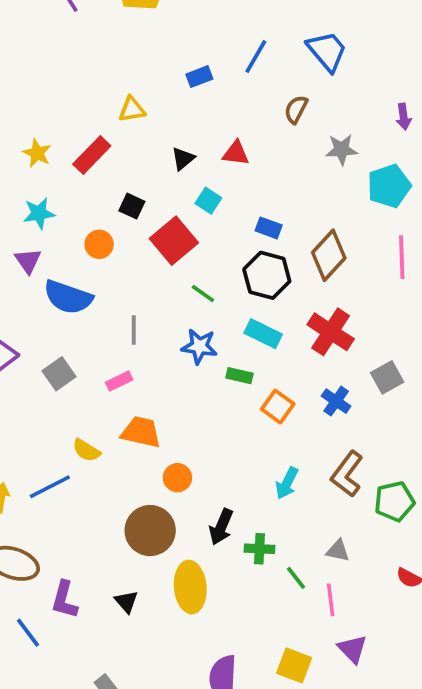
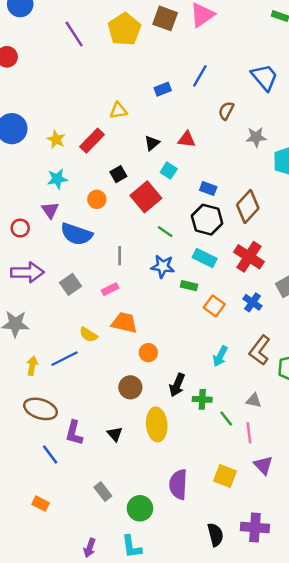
blue trapezoid: (327, 51) -> (265, 77), moved
black square: (132, 206) -> (118, 174), turned 35
brown circle: (150, 531) -> (130, 387), size x0.7

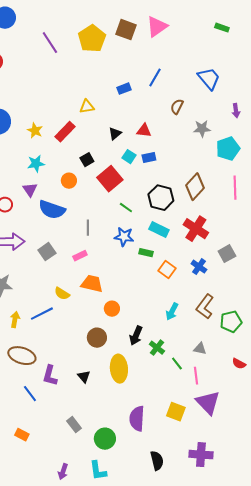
blue rectangle: (208, 189) -> (149, 158), moved, turned -32
green cross: (202, 399) -> (157, 348), turned 35
purple triangle: (263, 465) -> (208, 403), size x1.5
black semicircle: (215, 535) -> (157, 461), moved

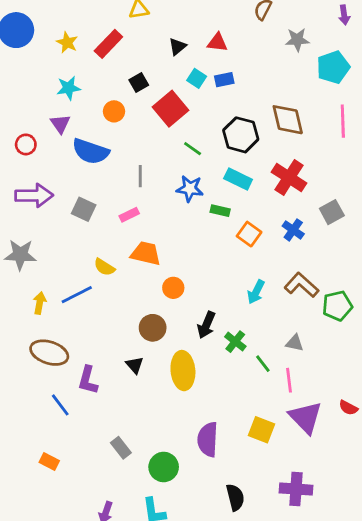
brown diamond: (195, 187) -> (288, 120), turned -56
gray square: (47, 252) -> (84, 209), turned -30
brown L-shape: (205, 307) -> (301, 285), turned 95
red semicircle: (239, 364) -> (348, 408), moved
black triangle: (84, 377) -> (135, 365), moved

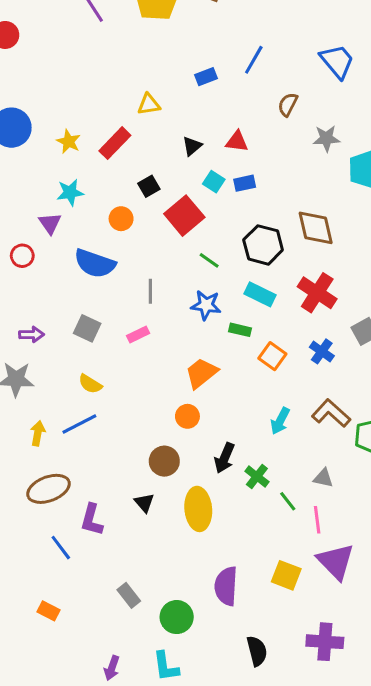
purple triangle: (60, 124) -> (50, 223), moved
purple arrow: (34, 195) -> (32, 334), moved, size x0.6
orange trapezoid: (146, 253) -> (201, 373), moved, turned -52
yellow semicircle: (104, 267) -> (90, 384), moved
brown ellipse: (49, 353) -> (48, 489), turned -39

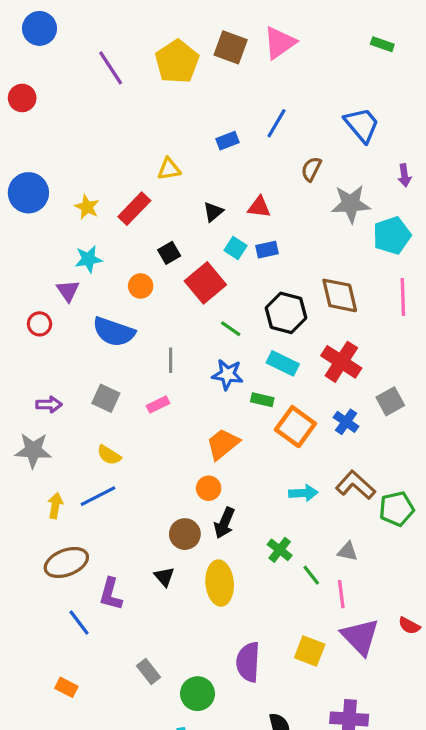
gray star: (326, 138) -> (351, 204), size x1.4
orange square: (272, 356) -> (295, 427), size x1.4
cyan arrow: (280, 421) -> (303, 493), turned -120
black arrow: (224, 458) -> (224, 523), moved

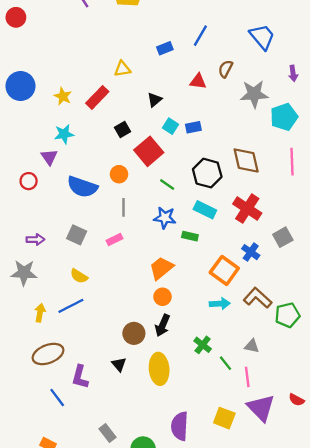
red triangle: (259, 207) -> (198, 81), moved
orange circle: (141, 286) -> (119, 174), moved
orange square: (295, 427) -> (224, 270), moved
orange circle: (209, 488) -> (163, 297), moved

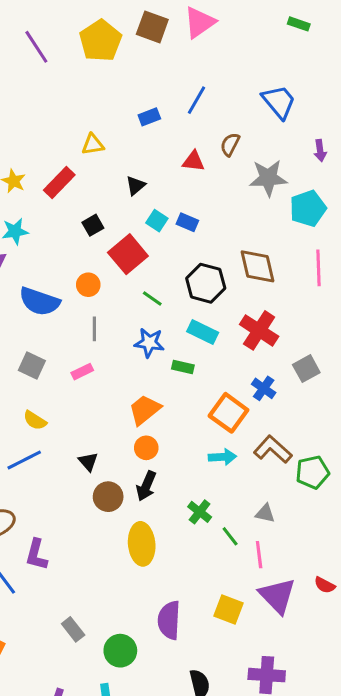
blue rectangle: (193, 127) -> (187, 222), turned 35
black triangle: (119, 364) -> (88, 462), moved

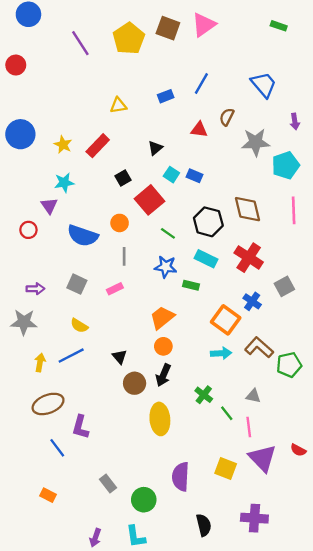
yellow triangle: (93, 144) -> (118, 105), moved

